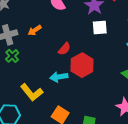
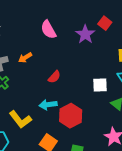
white square: (100, 27) -> (100, 85), moved
red hexagon: (82, 65) -> (71, 116), moved

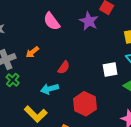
cyan arrow: (48, 105) -> (50, 89), moved

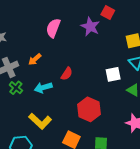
pink semicircle: (52, 21) -> (53, 28), turned 60
cyan arrow: (50, 89) -> (43, 88), moved

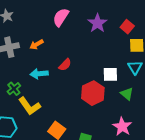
red square: (108, 13) -> (127, 27), moved
green cross: (16, 88) -> (14, 89), moved
red hexagon: (89, 109) -> (93, 93), moved

